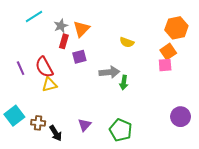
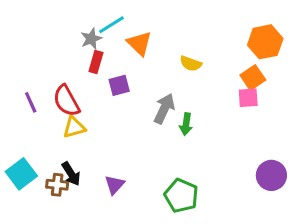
cyan line: (34, 17) -> (111, 25), moved
orange triangle: (81, 29) -> (139, 43), moved, turned -30
gray arrow: (109, 72) -> (164, 109), turned -60
purple triangle: (85, 125) -> (115, 185), moved
black arrow: (56, 133) -> (71, 174), moved

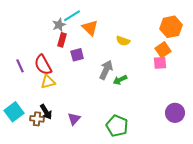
green arrow: (186, 124) -> (120, 80), turned 56

